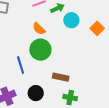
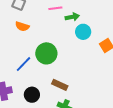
orange semicircle: (39, 29) -> (22, 26), moved, turned -40
blue line: (21, 65) -> (23, 64), turned 48

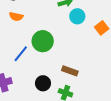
brown rectangle: (60, 85) -> (70, 71), moved
black circle: (32, 95) -> (43, 83), moved

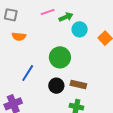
green circle: (43, 41) -> (60, 57), moved
black circle: (43, 83) -> (56, 86), moved

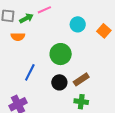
green arrow: (66, 17) -> (26, 18), moved
brown rectangle: (78, 85) -> (81, 79), turned -42

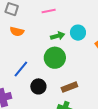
green arrow: (26, 18) -> (58, 36), moved
black circle: (59, 82) -> (38, 86), moved

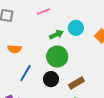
orange semicircle: (17, 32) -> (14, 49), moved
black circle: (38, 86) -> (51, 79), moved

